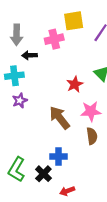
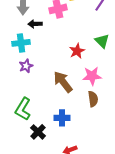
green L-shape: (17, 169) -> (23, 109), moved
black cross: (43, 174) -> (38, 132), moved

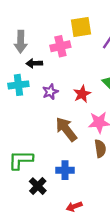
purple star: (26, 66) -> (50, 92), moved
green L-shape: (23, 109) -> (21, 160), turned 60

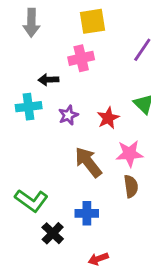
yellow square: (81, 27) -> (93, 21), moved
gray arrow: (21, 42) -> (31, 23), moved
green L-shape: (21, 160) -> (31, 201), turned -145

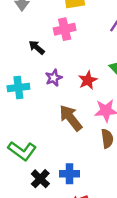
black arrow: (48, 80) -> (37, 47), turned 42
cyan cross: (29, 107) -> (18, 88), moved
blue cross: (87, 213) -> (69, 174), moved

